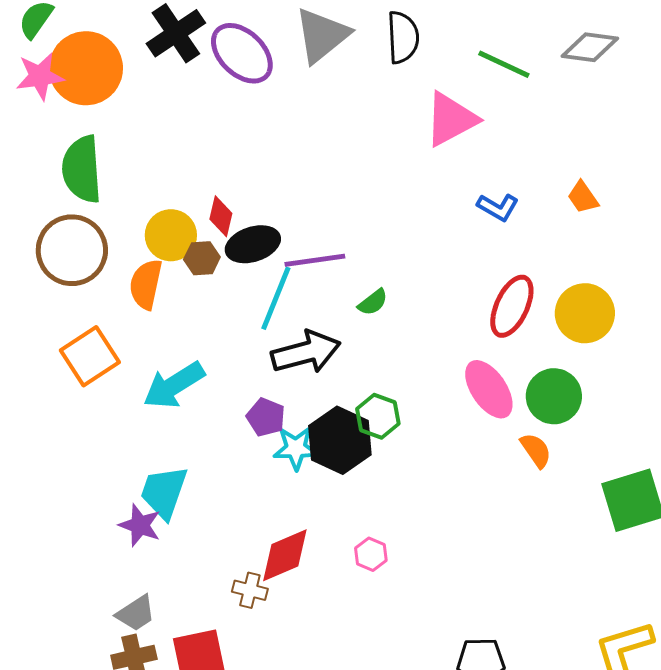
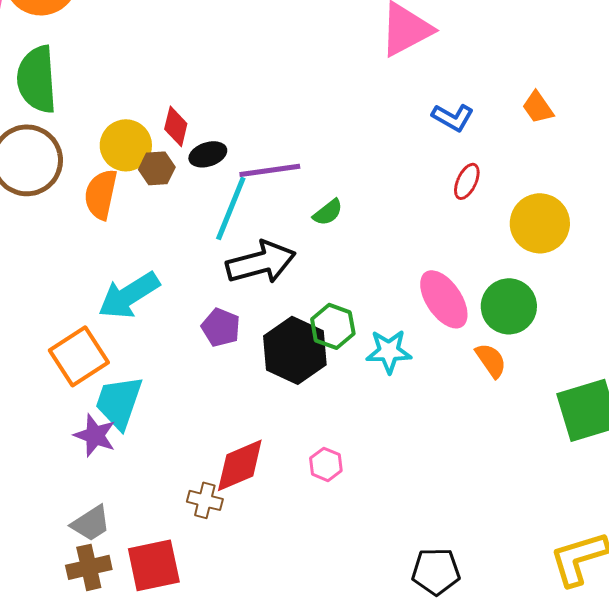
black ellipse: (253, 244) -> (208, 154), size x0.7
red ellipse: (512, 306) -> (467, 181), moved, size x0.6
orange square: (90, 356) -> (79, 356), moved
cyan star: (296, 448) -> (389, 351), moved

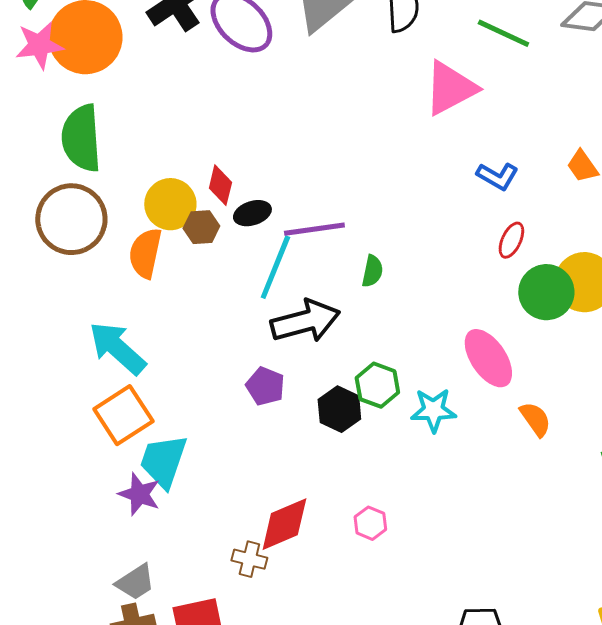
green semicircle: (328, 212) -> (372, 271), turned -40
cyan arrow: (129, 295) -> (117, 348), moved, turned 74
green circle: (509, 306) -> (546, 292), moved
black hexagon: (295, 350) -> (339, 409), size x0.7

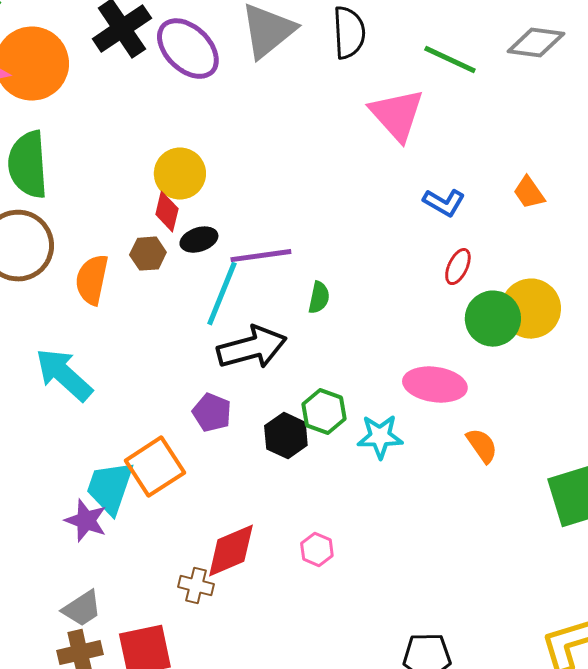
pink triangle: (450, 88) -> (397, 115), turned -44
yellow circle: (170, 204) -> (180, 174), moved
pink ellipse: (488, 358) -> (435, 385), turned -48
orange square: (123, 415) -> (155, 467), moved

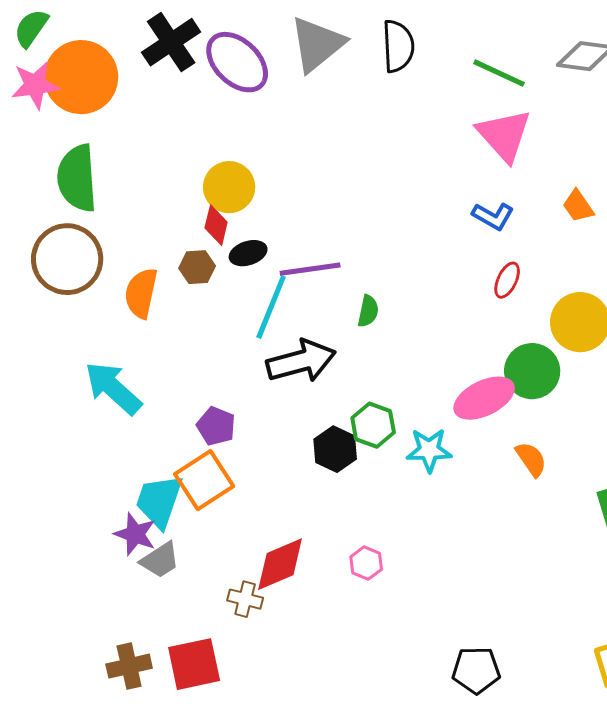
pink triangle: (397, 115) -> (504, 135), moved
green circle: (493, 319) -> (532, 371), moved
pink ellipse: (435, 385) -> (484, 398), turned -34
purple pentagon: (212, 413) -> (216, 426), moved
gray trapezoid: (82, 609) -> (160, 560), moved

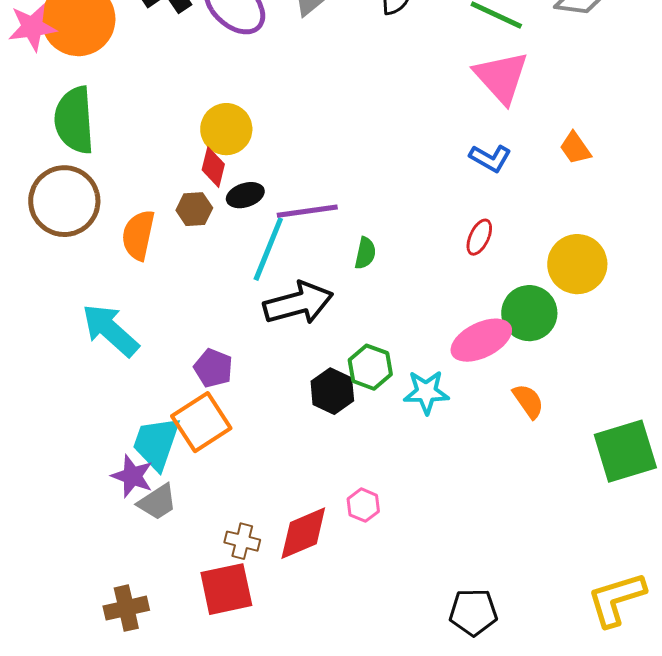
red ellipse: (507, 280) -> (479, 237), moved
red diamond: (280, 564) -> (303, 533), moved
red square: (194, 664) -> (226, 589), moved

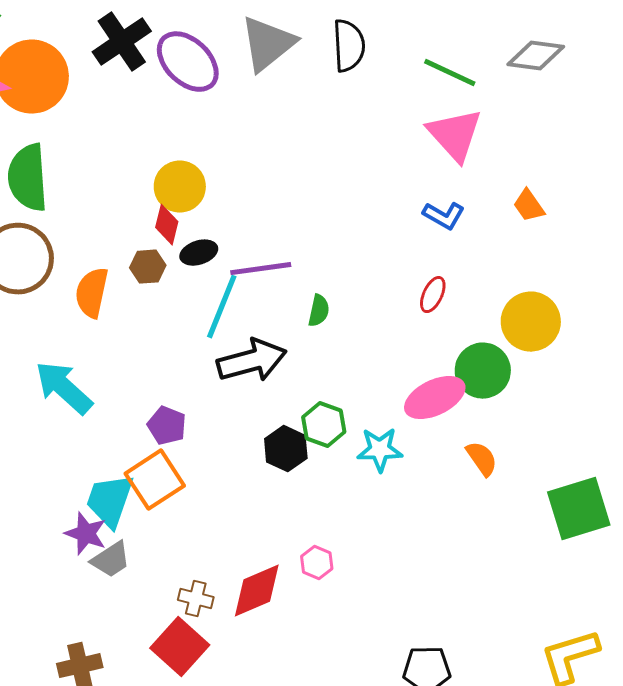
red square: (226, 589) -> (180, 647), turned -36

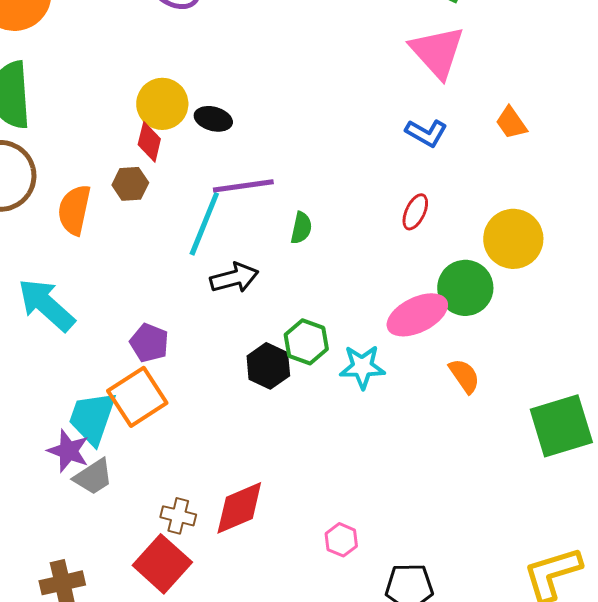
black ellipse: (199, 253) -> (213, 119), moved, turned 33
black arrow: (252, 361) -> (234, 278), size x0.7
pink hexagon: (317, 563) -> (341, 540), moved

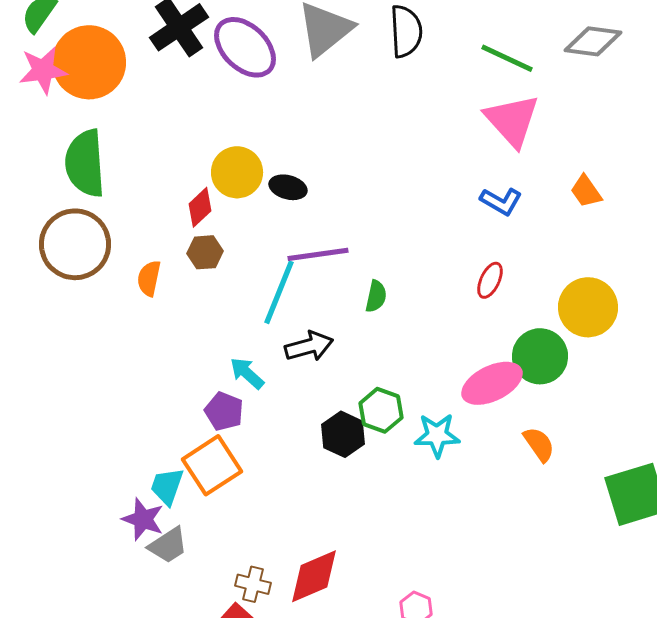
red diamond: (149, 142) -> (200, 207), moved, turned 33
orange semicircle: (74, 210) -> (149, 278), size x0.7
cyan arrow: (46, 305) -> (247, 373), moved, size x0.6
cyan trapezoid: (92, 418) -> (167, 486), size x0.7

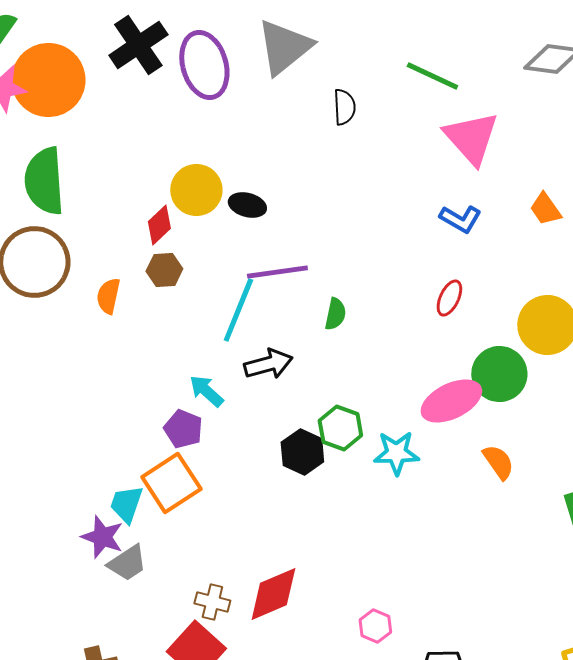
black semicircle: (406, 31) -> (344, 107), moved, size x0.7
purple ellipse: (245, 47) -> (204, 65), turned 30
green line: (507, 58) -> (432, 76), moved

